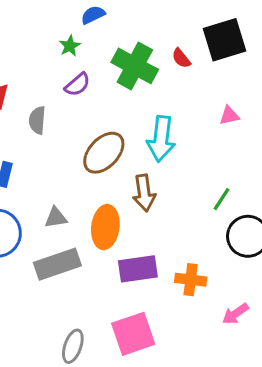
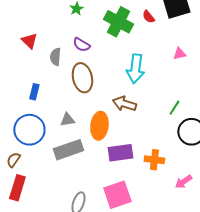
purple semicircle: (77, 85) -> (81, 45), moved, turned 72
brown ellipse: (104, 153) -> (82, 78), moved, turned -56
brown arrow: (144, 193) -> (124, 104), turned 115

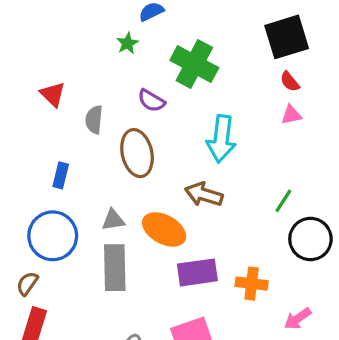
red semicircle: (148, 17) -> (290, 82), moved
purple semicircle: (81, 45) -> (151, 101), moved
orange ellipse: (99, 126) -> (164, 229), turned -68
gray rectangle: (68, 150) -> (115, 268), turned -72

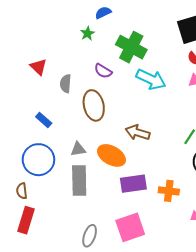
cyan arrow: (221, 139) -> (151, 79), moved, turned -72
blue rectangle: (61, 175) -> (44, 120), turned -63
brown semicircle: (27, 284) -> (22, 191), turned -42

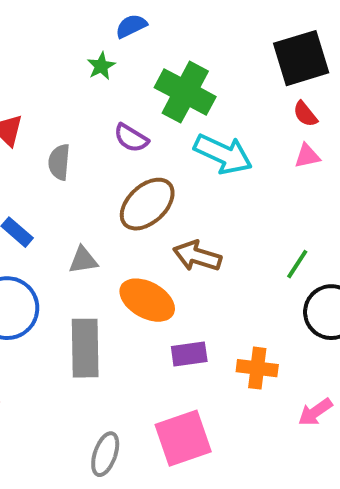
brown ellipse: (94, 105) -> (147, 204), moved, turned 60
gray triangle: (78, 149) -> (83, 260), moved
purple rectangle: (133, 184) -> (189, 354), size x0.7

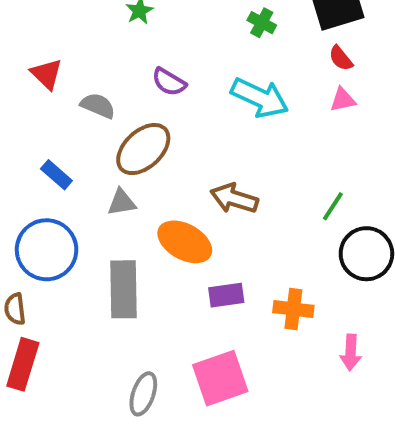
green cross: (185, 92) -> (262, 23), moved, size x0.5
gray semicircle: (59, 162) -> (98, 106), turned 108
brown ellipse: (147, 204) -> (143, 149), moved
pink arrow: (315, 412) -> (351, 352), turned -52

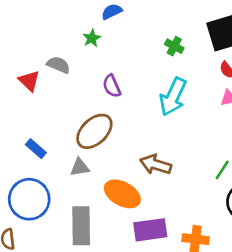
purple semicircle: (169, 82) -> (112, 86), turned 35
cyan arrow: (260, 98) -> (173, 97), turned 90
gray semicircle: (98, 106) -> (58, 65), moved
purple rectangle: (226, 295) -> (150, 230), size x1.4

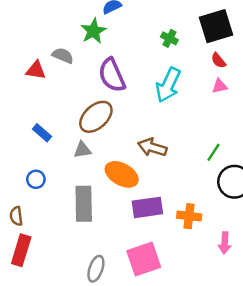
green star: (92, 38) -> (93, 31), size x1.5
red triangle: (29, 81) -> (36, 70), turned -35
purple semicircle: (112, 86) -> (112, 75), size x1.6
blue circle: (29, 199) -> (36, 179), size x0.5

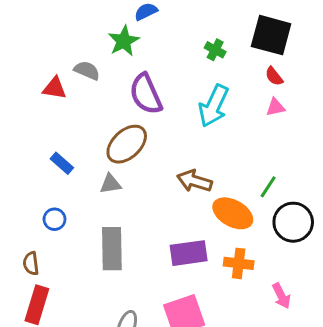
black square: (216, 26) -> (271, 35), turned 32
orange ellipse: (122, 174) -> (233, 213), moved
pink arrow: (225, 243) -> (281, 296), turned -30

